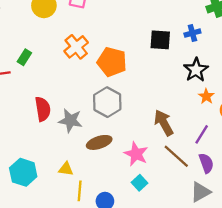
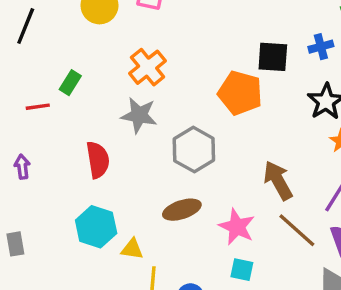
orange pentagon: (112, 62) -> (240, 93), moved
gray star: (70, 121) -> (139, 115), moved
cyan hexagon: (23, 172) -> (96, 227), moved
cyan square: (139, 183) -> (242, 270), turned -35

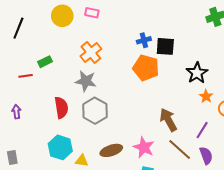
blue cross: (321, 47) -> (144, 40), moved
green rectangle: (70, 83) -> (45, 62), turned 32
gray hexagon: (194, 150) -> (95, 111), moved
brown ellipse: (182, 210) -> (111, 150), moved

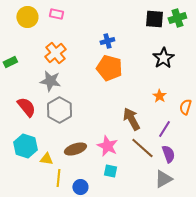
black square: (165, 46) -> (154, 19), moved
black star: (197, 73) -> (163, 58), moved
orange star: (206, 96) -> (159, 96), moved
red semicircle: (61, 108) -> (26, 107), turned -30

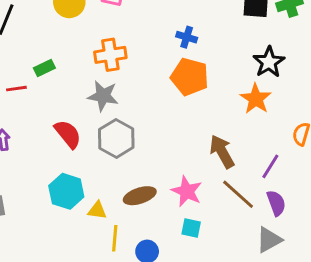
blue cross: (107, 41) -> (187, 37), turned 32
orange cross: (55, 53) -> (110, 55), turned 30
orange star: (159, 96) -> (256, 99), moved, size x1.5

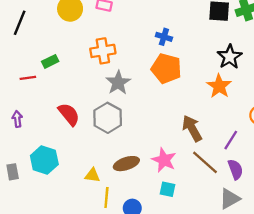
gray star: (103, 96) -> (118, 83), moved, turned 30
cyan hexagon: (66, 191) -> (44, 160), moved

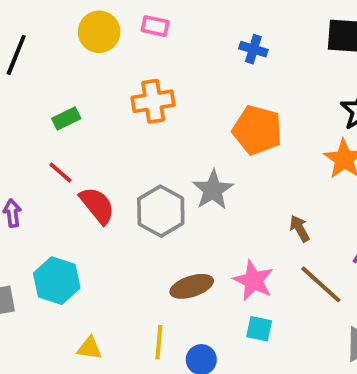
blue cross: (164, 37) -> (253, 49), moved
red line: (28, 78) -> (61, 173), moved, turned 49
gray star: (118, 83) -> (213, 190), moved
brown arrow: (192, 128) -> (300, 228), size x0.6
yellow triangle: (92, 175) -> (89, 348), moved

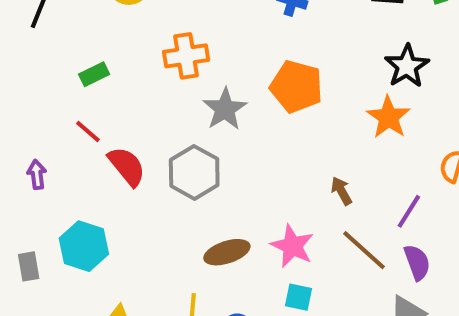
gray star: (213, 190) -> (225, 109), moved

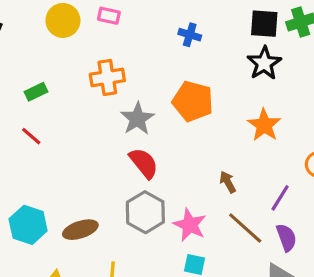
black star: (407, 66) -> (264, 63), moved
red semicircle: (127, 166) -> (144, 163), moved
gray hexagon: (194, 172) -> (145, 212), moved
brown ellipse: (227, 252) -> (80, 230), moved

